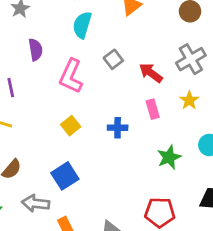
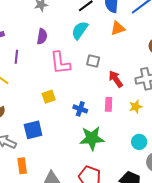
gray square: (113, 59) -> (93, 61), turned 32
pink L-shape: (71, 76) -> (60, 63), turned -50
green star: (169, 157) -> (92, 138), moved, size x1.4

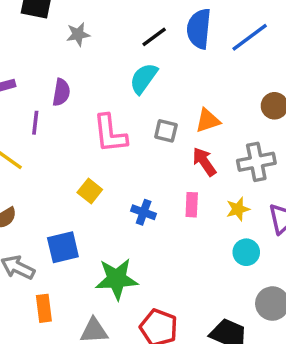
orange triangle: (118, 28) -> (208, 121), moved
purple semicircle: (42, 36) -> (61, 92), moved
yellow square: (49, 97) -> (90, 191), turned -32
green star: (92, 138) -> (117, 279), moved
cyan circle: (139, 142) -> (246, 252), moved

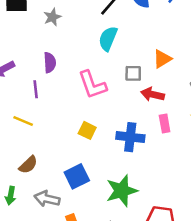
red arrow: (204, 162) -> (153, 94), moved, turned -30
blue cross: (144, 212) -> (130, 137), size x1.5

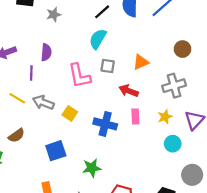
gray square: (133, 73) -> (108, 66), moved
green star: (122, 191) -> (92, 168), size x0.7
gray arrow: (47, 199) -> (43, 103), moved

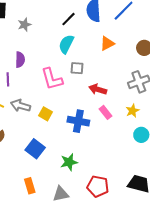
orange triangle: (141, 62) -> (107, 43), moved
pink rectangle: (135, 117) -> (106, 112), turned -32
blue square: (56, 151) -> (35, 149), turned -30

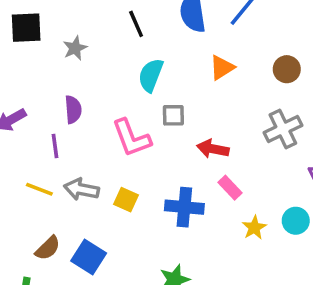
black line: (68, 19) -> (136, 24), moved, turned -63
yellow star: (133, 111) -> (254, 228), moved
blue square: (35, 149) -> (89, 257), moved

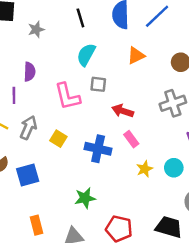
gray arrow: (81, 189) -> (28, 128), turned 95
blue square: (89, 257) -> (28, 175), turned 35

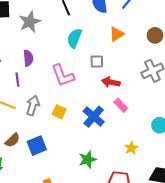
gray star: (36, 29) -> (30, 22), size x1.5
gray square: (98, 84) -> (97, 61), moved
blue cross: (98, 149) -> (94, 117), turned 35
yellow star: (145, 169) -> (131, 148), moved

